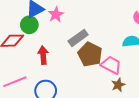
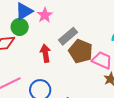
red arrow: (43, 55) -> (45, 53), moved

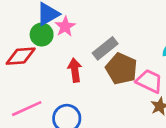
pink star: (45, 15) -> (65, 27), moved

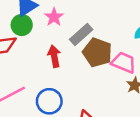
pink star: (65, 27) -> (54, 17), moved

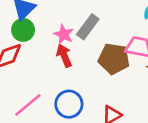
pink star: (54, 17) -> (64, 34), moved
brown pentagon: (97, 53) -> (114, 59), moved

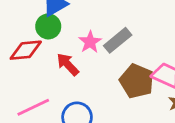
red arrow: (64, 56) -> (68, 64), moved, turned -35

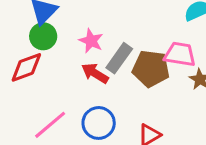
gray rectangle: (118, 40) -> (119, 58), moved
red arrow: (68, 64) -> (95, 73), moved

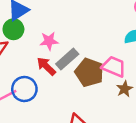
pink star: (91, 41) -> (49, 41), turned 30
blue circle: (99, 123) -> (24, 89), moved

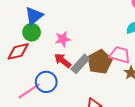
gray rectangle: (67, 59) -> (80, 64), moved
brown pentagon: (89, 72) -> (100, 62), turned 30

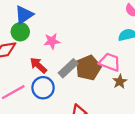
red arrow: (63, 61) -> (38, 65), moved
blue circle: (46, 82) -> (43, 88), moved

